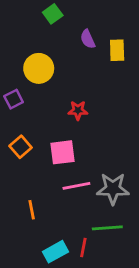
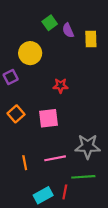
green square: (53, 14) -> (50, 23), moved
pink line: (76, 186) -> (55, 158), moved

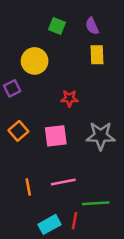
green square: (50, 23) -> (57, 26), turned -32
purple semicircle: (68, 30) -> (92, 26), moved
yellow rectangle: (91, 39) -> (97, 55), moved
gray star: (88, 146) -> (101, 136), moved

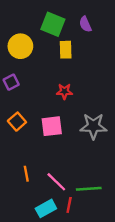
green square: (57, 26) -> (53, 24), size x1.5
yellow rectangle: (97, 55) -> (66, 50), moved
yellow circle: (35, 61) -> (20, 46), moved
pink line: (63, 182) -> (56, 182), moved, turned 55

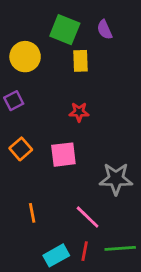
gray star: (93, 126) -> (116, 179), moved
pink line: (56, 182) -> (88, 217), moved
green line: (89, 189) -> (120, 248), moved

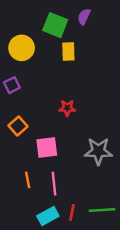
purple semicircle: (105, 30) -> (84, 17), moved, turned 49
red star: (79, 112) -> (67, 108), moved
pink square: (63, 155) -> (47, 148), moved
pink line: (88, 217) -> (54, 184), moved, turned 40

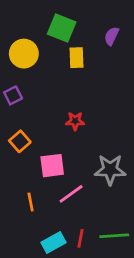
purple semicircle: (84, 17) -> (112, 36), moved
pink line: (54, 184) -> (71, 194), moved, turned 60

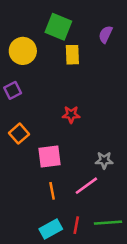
gray star: (110, 170) -> (104, 160), size x0.6
pink line: (71, 194) -> (86, 186), moved
orange line: (31, 202) -> (52, 191), moved

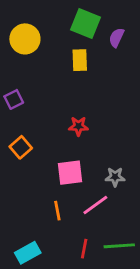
green square: (58, 27) -> (85, 23), moved
yellow circle: (23, 51) -> (25, 39), moved
pink square: (50, 156) -> (70, 173), moved
cyan rectangle: (51, 229) -> (28, 253), moved

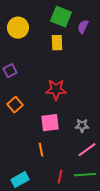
red star: (78, 126) -> (56, 90), size x1.5
pink line: (95, 205) -> (87, 150), moved

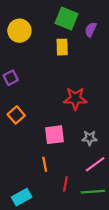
red star: (56, 90) -> (75, 99), moved
red line: (60, 177) -> (65, 184), moved

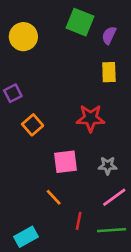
yellow rectangle: (62, 47) -> (109, 72), moved
orange square: (16, 115) -> (33, 125), moved
orange line: (45, 164) -> (54, 197), turned -32

